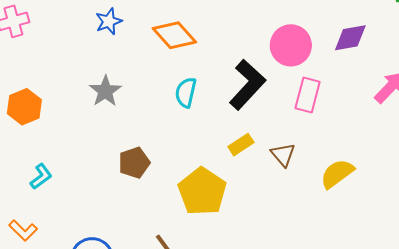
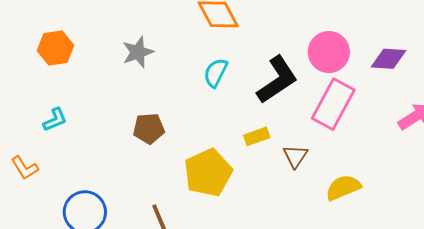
pink rectangle: (308, 95) -> (333, 104), size x1.4

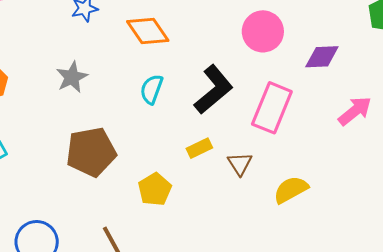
pink circle: (329, 52) -> (263, 31), moved
brown pentagon: (149, 129) -> (91, 152), size x1.6
yellow pentagon: (208, 173) -> (155, 189), size x0.7

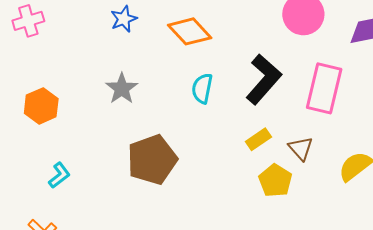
yellow pentagon: (155, 189) -> (275, 181), moved

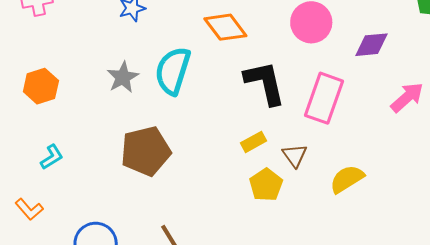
orange diamond: (190, 31) -> (225, 27), moved
black L-shape: (264, 79) -> (265, 83), turned -60
cyan semicircle: (202, 88) -> (173, 71), moved, size x1.6

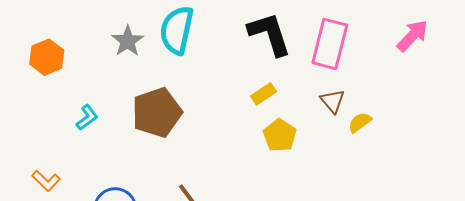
brown triangle: (295, 155) -> (333, 101), moved
cyan L-shape: (52, 157) -> (87, 117), moved
yellow semicircle: (347, 179) -> (360, 122), size x0.7

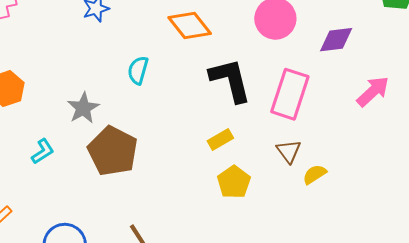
cyan semicircle: (177, 30) -> (138, 70), size x0.6
gray star: (128, 41) -> (83, 108), moved
brown pentagon: (157, 113) -> (113, 151), turned -30

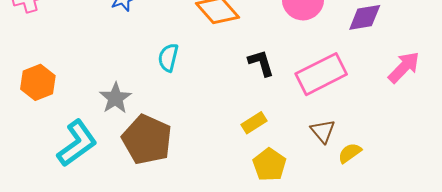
black L-shape: (230, 80) -> (261, 63), size x0.6
pink rectangle: (290, 94) -> (321, 74), turned 48
cyan L-shape: (43, 151) -> (77, 143), size x1.8

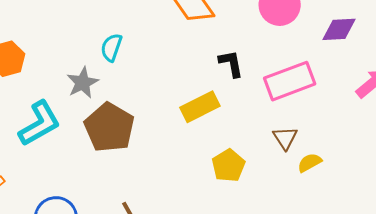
cyan semicircle: (168, 58) -> (111, 47), moved
yellow rectangle: (254, 123) -> (200, 107), moved, size x1.5

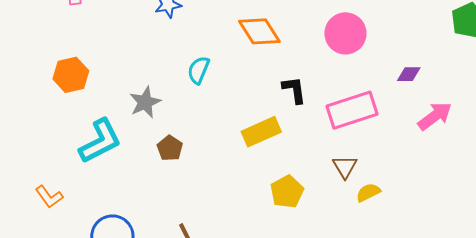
purple diamond: (339, 29) -> (409, 74), moved, size x0.7
cyan semicircle: (111, 47) -> (199, 70), moved
brown pentagon: (109, 127) -> (170, 148), size x0.5

